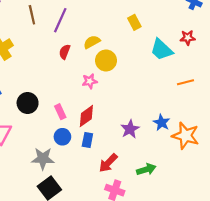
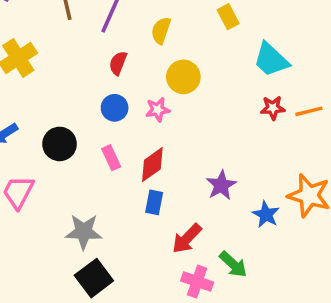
red star: (188, 38) -> (273, 108), moved
yellow semicircle: (92, 42) -> (161, 30), moved, turned -42
blue star: (162, 123) -> (266, 214), moved
blue circle: (62, 137) -> (115, 108), moved
green arrow: (146, 169) -> (233, 264), moved, turned 60

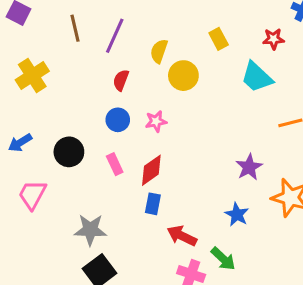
yellow circle: (183, 77) -> (183, 76), moved
red star: (273, 108) -> (273, 39), moved
purple star: (221, 185) -> (249, 167), moved
blue star: (266, 214) -> (237, 214), moved
red arrow: (187, 239) -> (182, 236), turned 72

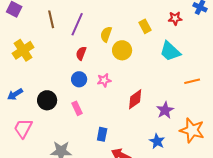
red star: (273, 39) -> (175, 18), moved
red diamond: (151, 170) -> (135, 99), moved

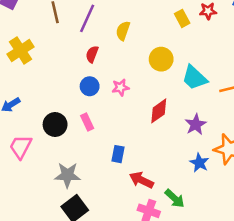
yellow rectangle: (145, 26) -> (182, 18), moved
yellow circle: (122, 50) -> (161, 59), moved
cyan trapezoid: (170, 51) -> (194, 78), moved
black circle: (47, 100) -> (55, 124), moved
blue star: (157, 141) -> (199, 163), moved

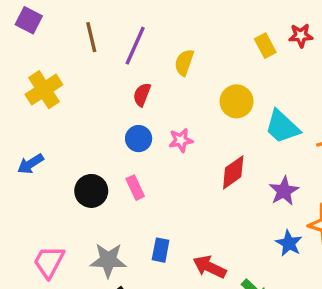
pink trapezoid: (21, 147) -> (49, 262), moved
blue rectangle: (118, 154) -> (161, 250), moved

